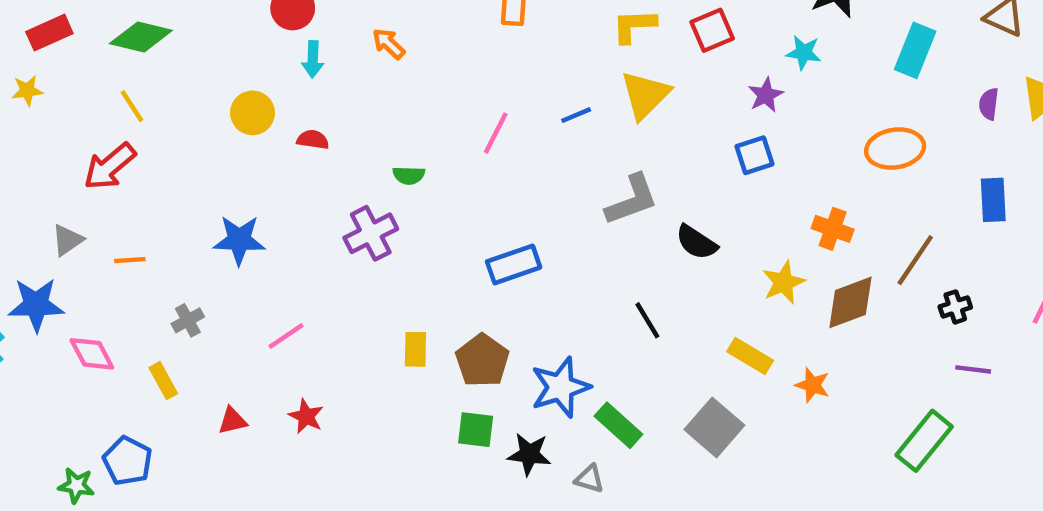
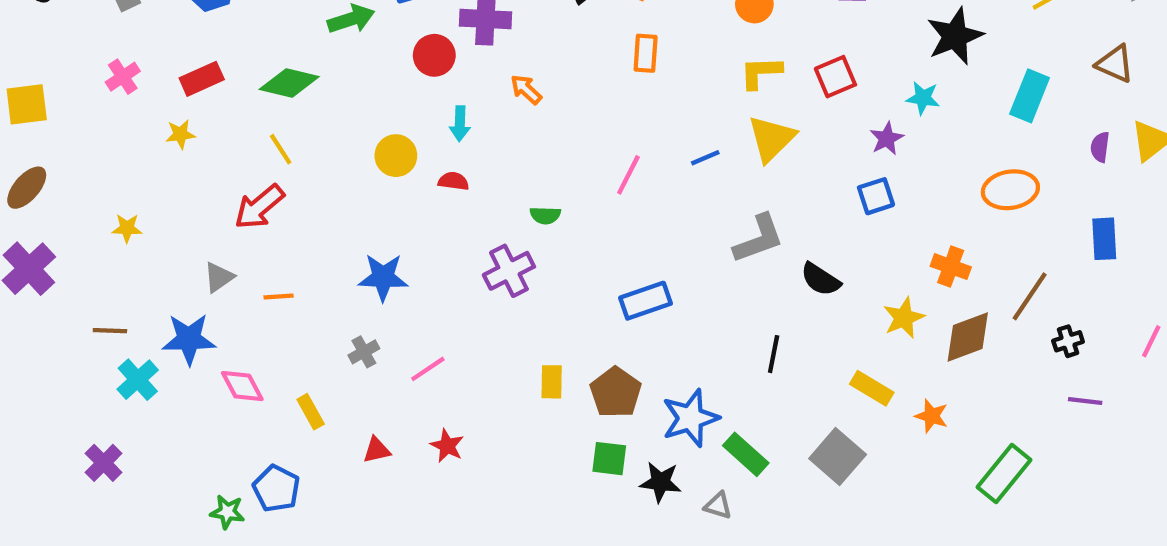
cyan arrow: (313, 59) -> (460, 124), moved
gray cross: (188, 320) -> (364, 352), moved
black line: (647, 320) -> (774, 354), turned 42
green rectangle: (924, 441) -> (1004, 474), moved

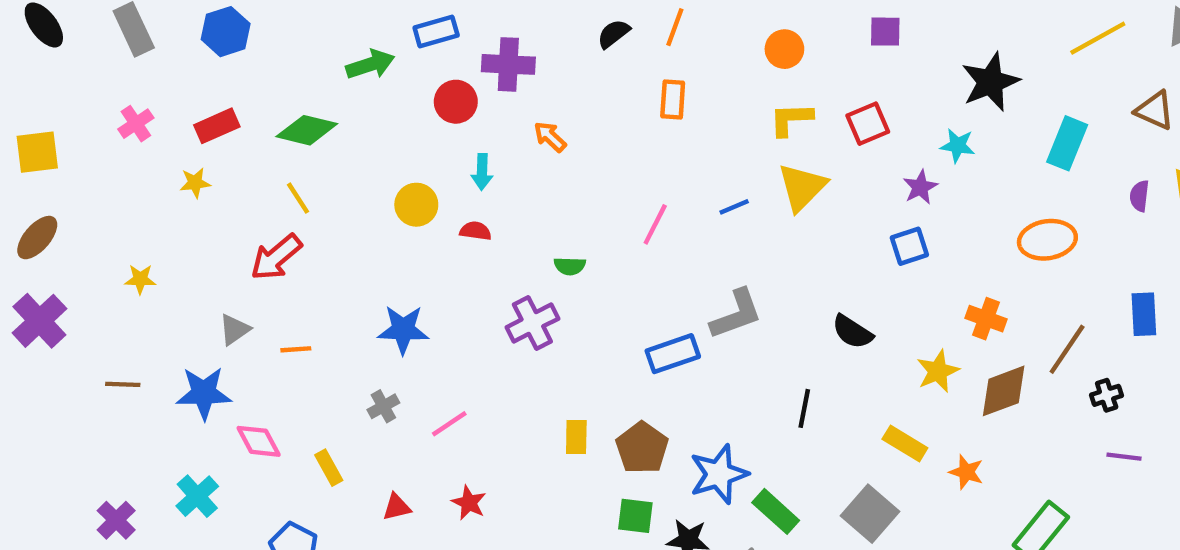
gray L-shape: (759, 239) -> (736, 314), moved
blue rectangle: (1104, 239) -> (1144, 314), moved
cyan cross: (138, 380) -> (197, 496), moved

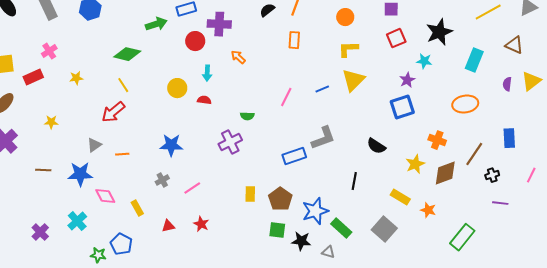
red square: (868, 124) -> (396, 38), moved
red rectangle: (217, 126) -> (33, 77), moved
blue square: (909, 246) -> (402, 107), size x1.4

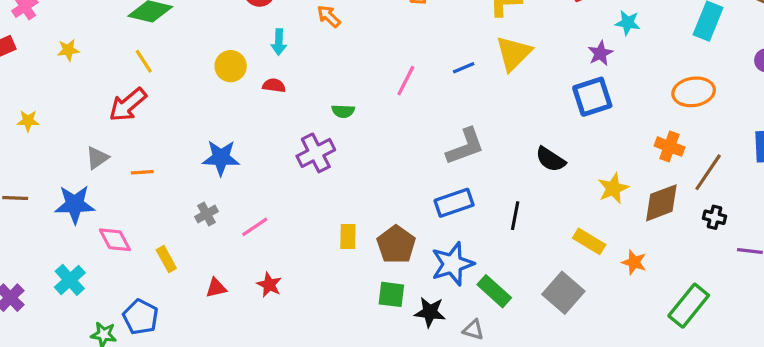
orange cross: (437, 140) -> (669, 147), moved
blue rectangle: (294, 156) -> (454, 203), moved
black cross: (492, 175) -> (714, 217), moved, turned 32

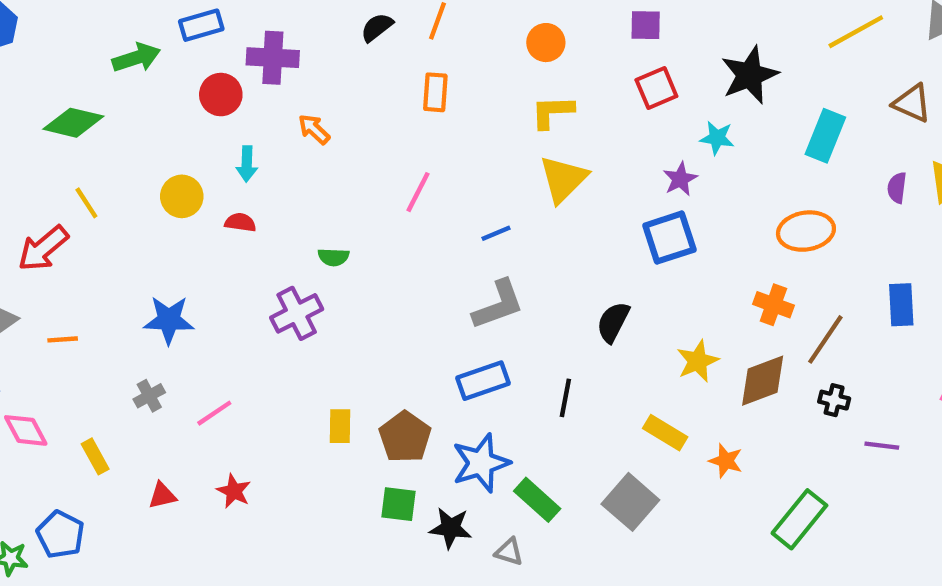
yellow line: (144, 61) -> (86, 203), moved
blue line: (464, 68) -> (496, 233), moved
pink line: (406, 81) -> (418, 192), moved
black semicircle: (550, 159) -> (613, 322), turned 84

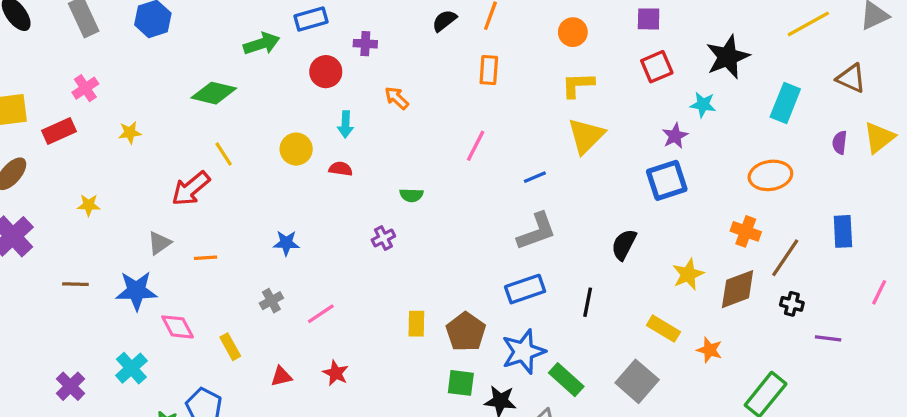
purple cross: (273, 58) -> (365, 44), size x0.6
purple cross: (297, 313) -> (383, 238), size x0.6
blue star: (169, 320) -> (286, 243), size x0.7

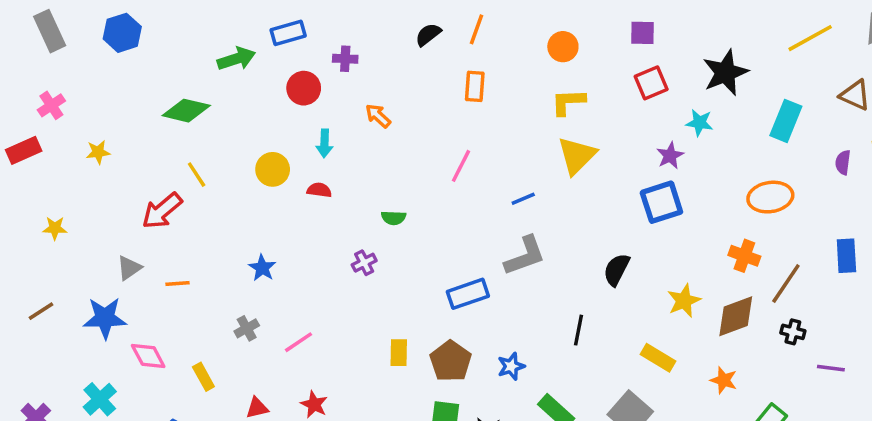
blue star: (286, 243) -> (262, 268), turned 30
brown line: (75, 284) -> (41, 311), turned -35
blue rectangle: (525, 289) -> (468, 294), moved
orange star: (710, 350) -> (724, 380), moved
blue star: (523, 352) -> (511, 366), moved, size x0.6

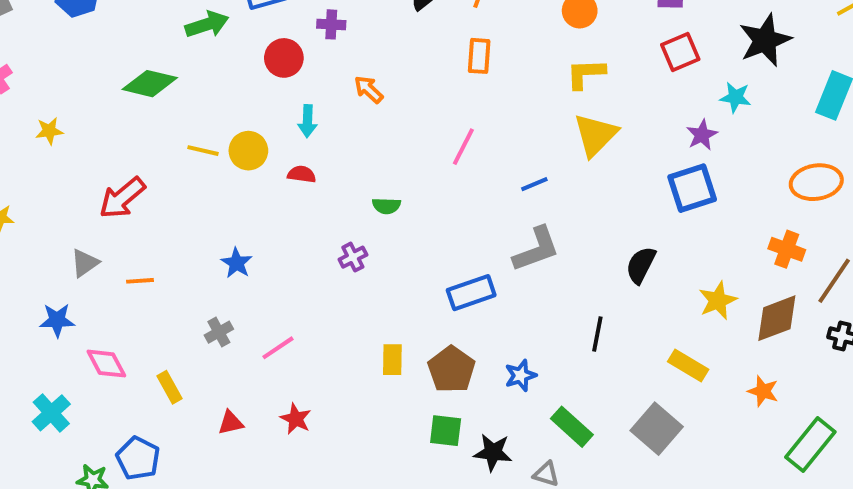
yellow line: (197, 175) -> (203, 151), moved, turned -44
blue star: (105, 318) -> (57, 320), size x0.7

